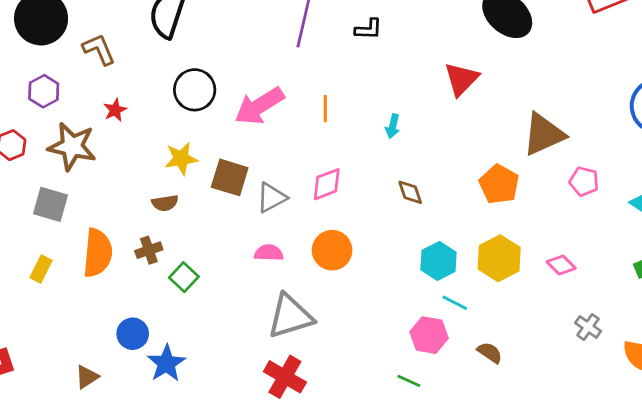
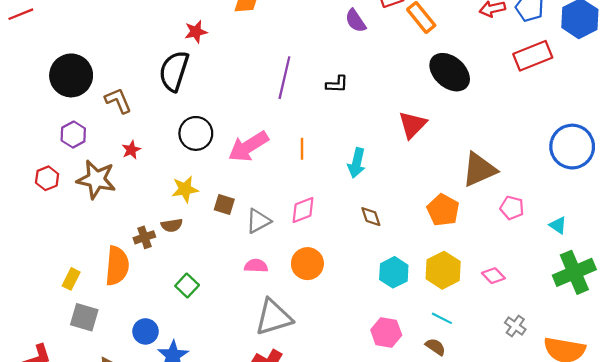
cyan arrow: (393, 126) -> (357, 163), size x1.5
brown square: (230, 177) -> (224, 205), size x0.7
gray square: (50, 204) -> (84, 317), moved
brown cross: (149, 250) -> (144, 237), moved
cyan line: (455, 303) -> (442, 318), moved

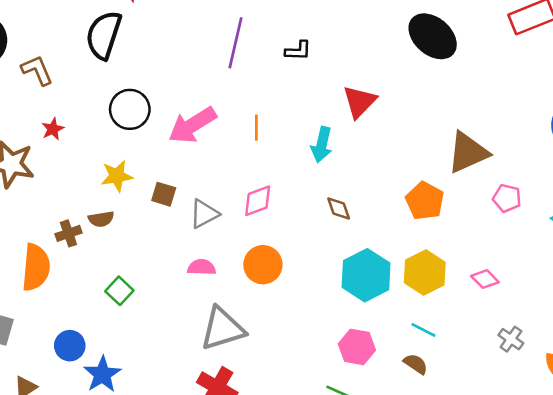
red triangle: (412, 125) -> (360, 102), moved
cyan hexagon: (394, 272) -> (366, 275), size x1.4

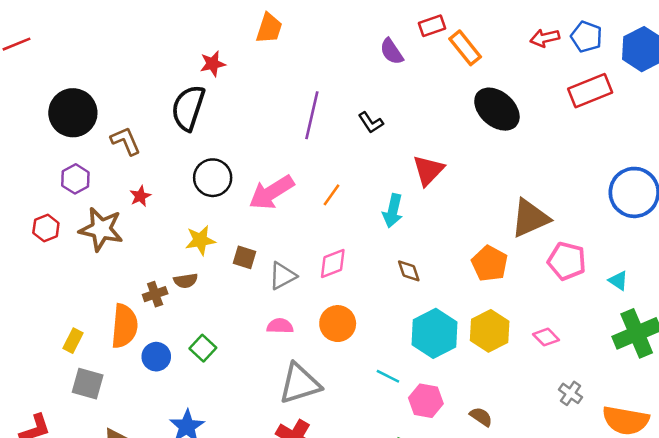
black L-shape: (298, 51) -> (371, 123), turned 55
orange line: (256, 128) -> (332, 195), turned 35
pink pentagon: (507, 198) -> (567, 261), size x1.4
cyan line: (423, 330) -> (388, 376), moved
blue circle: (70, 346) -> (156, 357), moved

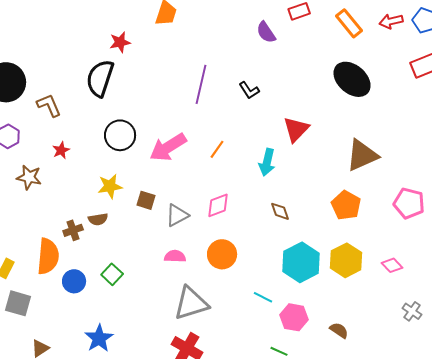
orange rectangle: (465, 48) -> (349, 23), moved
brown triangle: (530, 218) -> (362, 155), moved
brown star: (101, 229) -> (29, 177), size x0.7

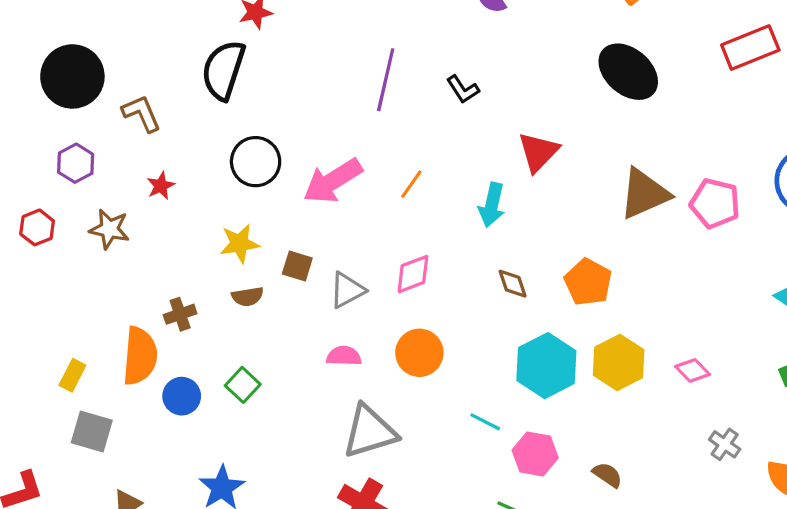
pink pentagon: (409, 203) -> (715, 203), moved
orange pentagon: (346, 205) -> (588, 282), moved
brown semicircle: (98, 219) -> (248, 297), moved

